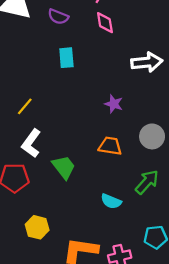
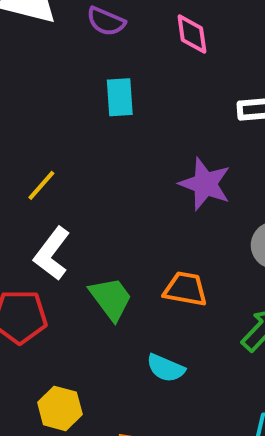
purple star: (114, 104) -> (205, 184), size x1.5
orange trapezoid: (110, 146) -> (185, 289), moved
cyan semicircle: (111, 201) -> (166, 368), moved

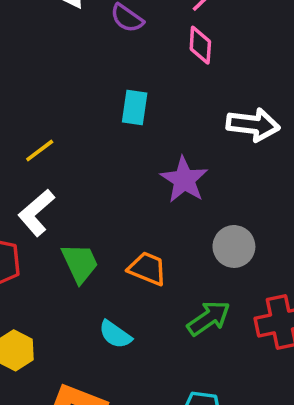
cyan rectangle: (120, 97) -> (135, 108), moved

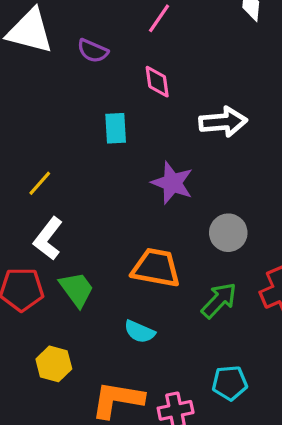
pink diamond: (200, 45) -> (157, 82), moved
green trapezoid: (80, 263) -> (77, 289), moved
orange trapezoid: (147, 269) -> (156, 268), size x1.4

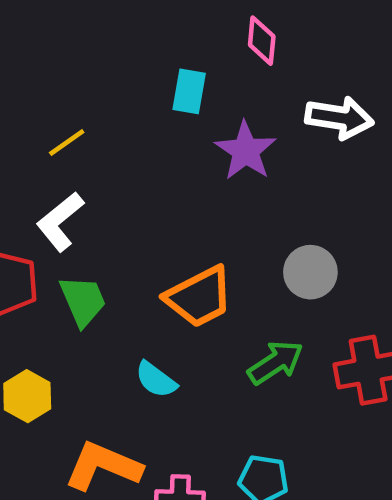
purple star: (172, 183) -> (246, 151), moved
orange trapezoid: (156, 268) -> (199, 297), turned 129

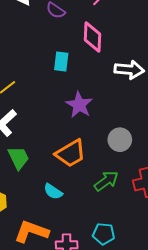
pink diamond: (262, 41) -> (93, 37), size x1.4
purple star: (246, 151) -> (79, 105), moved

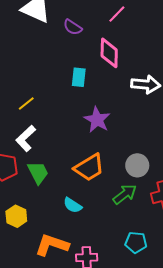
gray circle: (120, 140) -> (137, 165), moved
cyan pentagon: (104, 234) -> (136, 242), moved

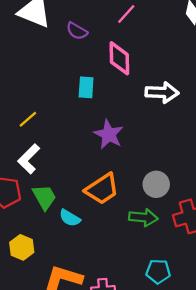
green arrow: (125, 194) -> (143, 217), turned 45
cyan semicircle: (73, 205) -> (70, 218), moved

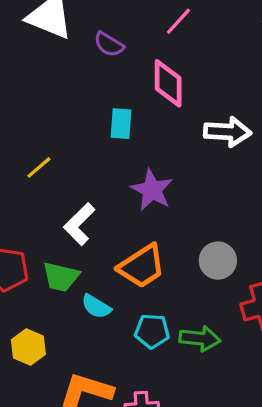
white L-shape: (29, 159) -> (79, 224), moved
green trapezoid: (44, 197) -> (61, 277), turned 132
green arrow: (143, 217) -> (200, 339), moved
cyan pentagon: (158, 271) -> (152, 331), moved

